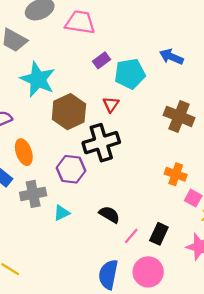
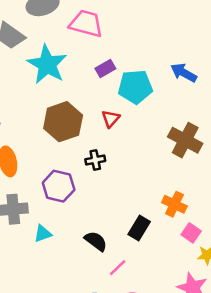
cyan star: (38, 79) -> (47, 64), moved
black cross: (101, 143) -> (95, 160), size x0.5
black rectangle: (159, 234) -> (139, 228), moved

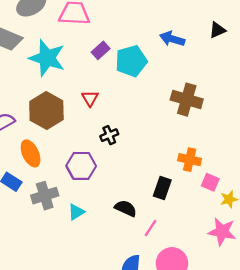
red triangle: (111, 119) -> (90, 98), moved
brown hexagon: (63, 122) -> (46, 110), moved

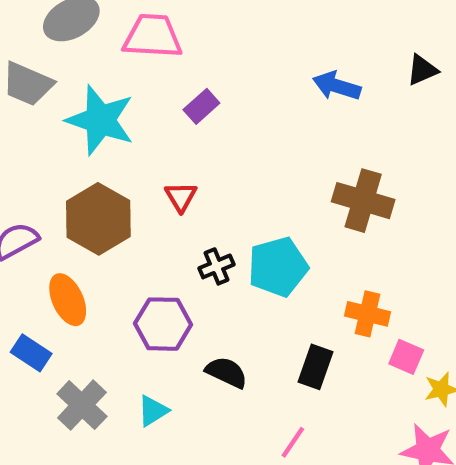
cyan pentagon: (131, 61) -> (278, 267), moved
gray cross: (45, 196) -> (82, 405), moved, turned -30
black semicircle: (126, 208) -> (226, 372), moved

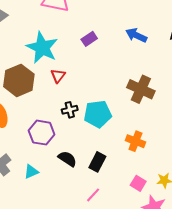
purple rectangle: (201, 106) -> (89, 39), moved
cyan star: (100, 120) -> (42, 48), moved
pink square: (406, 357) -> (138, 183), moved
black rectangle: (316, 367) -> (97, 162), moved

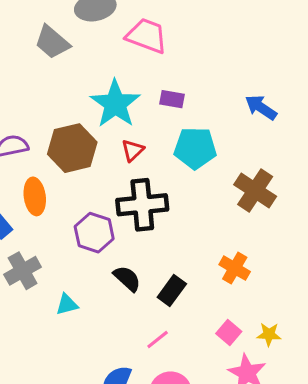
purple rectangle: (89, 39) -> (172, 99), moved, turned 35
black cross: (70, 110) -> (142, 205), size x2.0
cyan pentagon: (98, 114) -> (195, 148), moved
cyan triangle: (31, 172) -> (67, 304), moved

